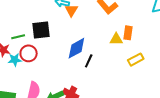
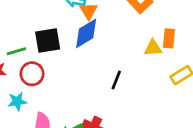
blue diamond: (76, 48) -> (86, 33), moved
cyan star: (15, 60) -> (17, 101), moved

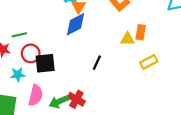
black square: (48, 41) -> (45, 63), moved

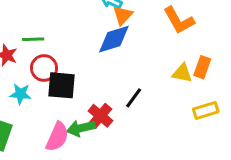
pink semicircle: (36, 95) -> (57, 137), moved
red cross: (76, 99) -> (100, 116), moved
green arrow: (59, 102) -> (81, 128), moved

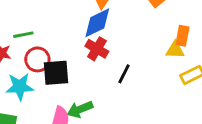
yellow triangle: (182, 73) -> (175, 50), moved
cyan star: (20, 94) -> (20, 87), size x1.4
red cross: (100, 116) -> (97, 49), moved

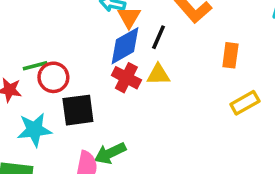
yellow triangle: (175, 50) -> (158, 75), moved
red circle: (37, 59) -> (53, 77), moved
black line: (124, 74) -> (158, 37), moved

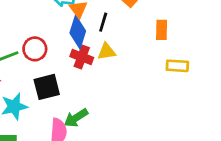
blue diamond: (125, 46) -> (78, 32), turned -36
red circle: (53, 77) -> (35, 49), moved
yellow rectangle: (245, 103) -> (177, 66), turned 40

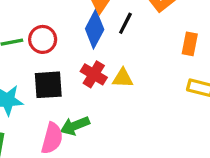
yellow triangle: (107, 52) -> (123, 78), moved
red cross: (82, 57) -> (94, 74), moved

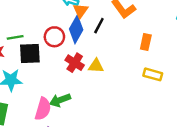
red circle: (43, 39) -> (54, 37), moved
black square: (48, 85) -> (30, 54), moved

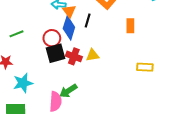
green line: (15, 37) -> (17, 34), moved
black square: (30, 54) -> (56, 53), moved
yellow rectangle: (153, 74) -> (145, 67), moved

